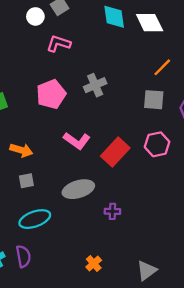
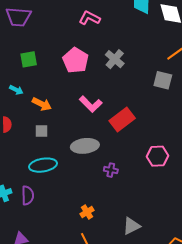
gray cross: (95, 85) -> (115, 59), turned -36
pink pentagon: (51, 94) -> (76, 60), turned -30
pink hexagon: (157, 144) -> (158, 156), moved

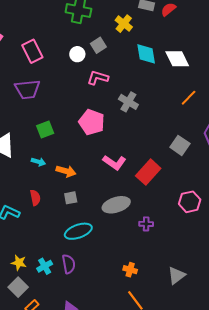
gray cross: (115, 59) -> (128, 102), moved
gray square: (163, 80) -> (180, 145), moved, turned 30
orange cross: (87, 212) -> (130, 270), turned -32

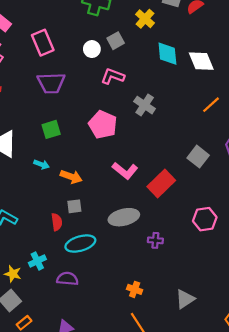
purple trapezoid: (27, 89) -> (51, 83), moved
red semicircle: (35, 198) -> (57, 222), moved
purple semicircle: (69, 264) -> (67, 279), turned -78
cyan cross: (45, 266) -> (37, 261), moved

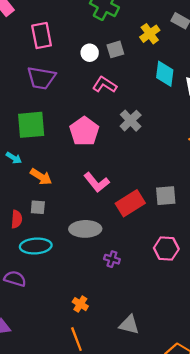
green square: (51, 129) -> (31, 125), size x1.5
gray square: (198, 157) -> (166, 196), moved, turned 35
gray triangle: (185, 299) -> (129, 325), turned 35

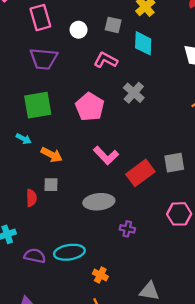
gray square: (115, 49) -> (113, 25), turned 35
white circle: (90, 53) -> (79, 30), moved
cyan diamond: (165, 74) -> (143, 43), moved
cyan ellipse: (36, 246) -> (69, 252), moved

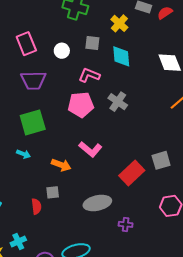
pink pentagon: (90, 107) -> (81, 105), moved, turned -30
orange arrow: (52, 155) -> (61, 165), moved
pink L-shape: (106, 156) -> (90, 149), moved

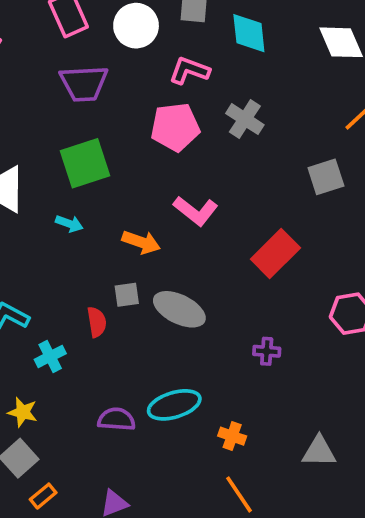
white circle: (62, 51) -> (136, 26), size x1.5
gray square: (161, 160) -> (326, 177), moved
gray ellipse: (97, 203) -> (179, 309), moved, turned 40
cyan cross: (18, 241) -> (50, 357), moved

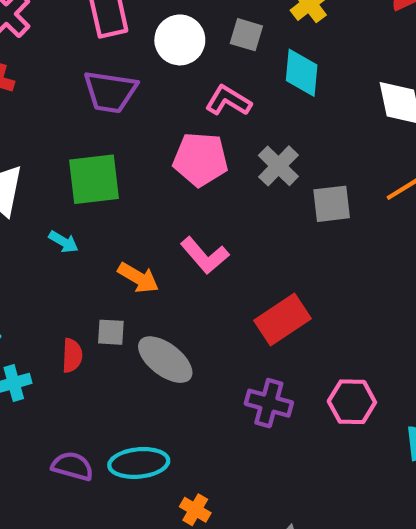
gray square: (326, 177) -> (332, 204), moved
purple cross: (267, 351) -> (269, 403), moved, size x1.5

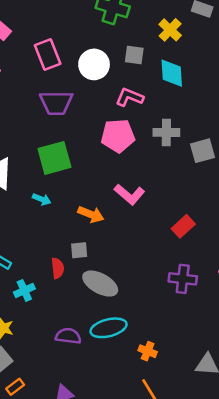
gray cross: (278, 166) -> (166, 132), turned -35
red rectangle: (283, 320) -> (183, 226), size x0.7
gray ellipse: (165, 360) -> (100, 284), moved

